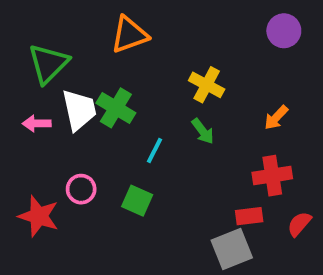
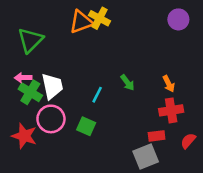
yellow cross: (207, 85) -> (100, 18), moved
green cross: (116, 108) -> (30, 92), moved
white trapezoid: (79, 110) -> (52, 86), moved
orange arrow: (276, 118) -> (169, 84), moved, turned -70
pink circle: (81, 189) -> (51, 119), size x1.5

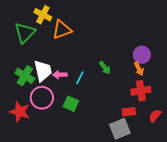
yellow cross: (100, 18) -> (43, 15), moved
purple circle: (178, 19) -> (142, 55), moved
orange triangle: (81, 22) -> (62, 30), moved
pink arrow: (23, 78) -> (60, 75), moved

